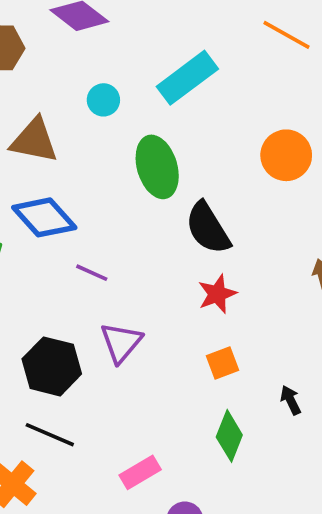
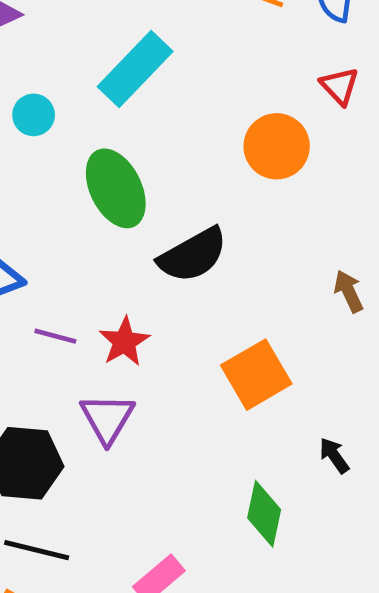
black semicircle: (208, 228) -> (193, 255), turned -78
red star: (217, 294) -> (124, 342), moved
orange square: (223, 363) -> (256, 375), moved, size x1.6

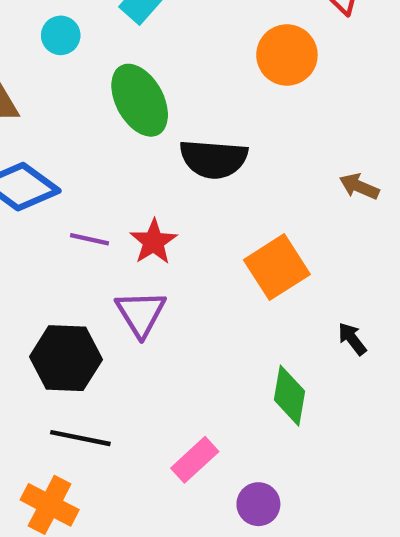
black semicircle: (193, 255) -> (214, 159), turned 36
brown arrow: (349, 291) -> (359, 186), turned -39

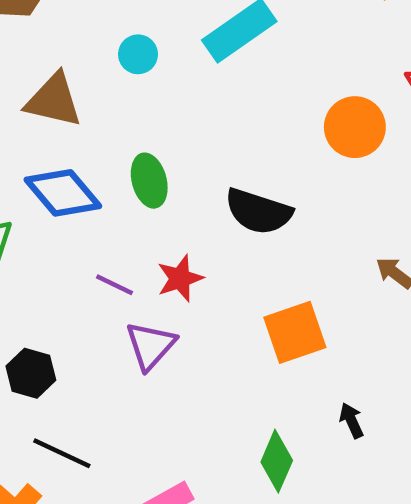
green ellipse: (140, 100) -> (149, 181), moved, size x0.7
purple line: (89, 239) -> (115, 285), moved
black hexagon: (66, 358) -> (31, 373), moved, size x0.7

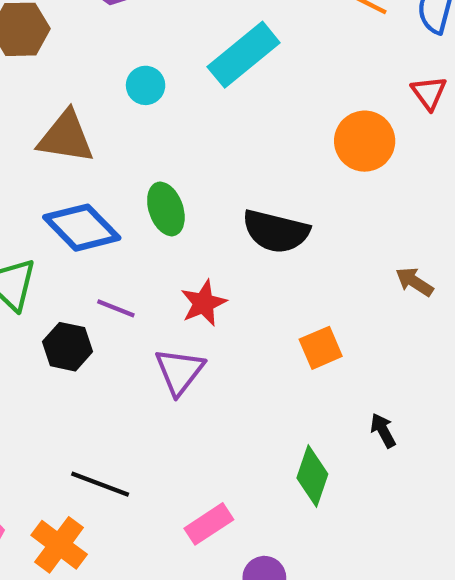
purple line: (115, 285) -> (116, 308), moved
orange square: (295, 332) -> (321, 348), size x0.7
black hexagon: (31, 373) -> (68, 347), moved

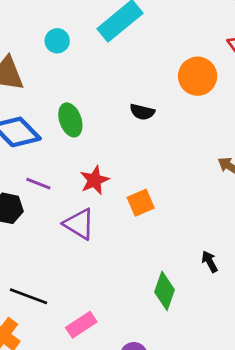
black semicircle: (276, 231) -> (142, 112), moved, size x0.6
orange square: (321, 348) -> (141, 203), moved
purple triangle: (179, 371) -> (79, 224), turned -36
pink rectangle: (209, 524) -> (81, 325), moved

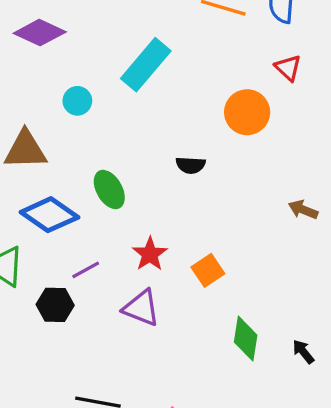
purple line: (38, 184) -> (86, 270), turned -40
black arrow: (210, 262) -> (303, 352), moved
green diamond: (164, 291) -> (246, 339), moved

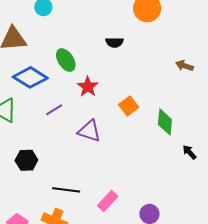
red star: (150, 254) -> (88, 87), moved
black hexagon: (55, 305) -> (26, 160), moved
green diamond: (246, 339) -> (165, 122), moved

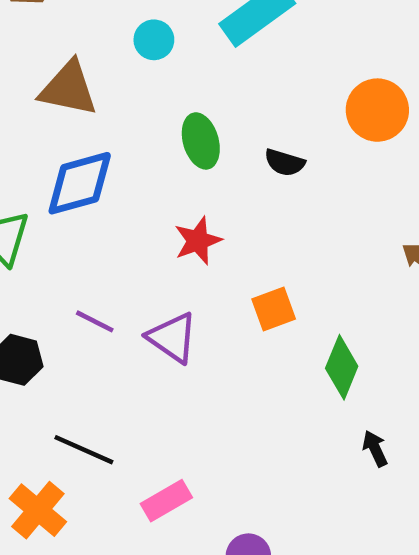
green ellipse: (66, 60) -> (201, 141), moved
blue diamond: (30, 77) -> (80, 183), turned -64
purple line: (54, 110) -> (95, 321), moved, turned 42

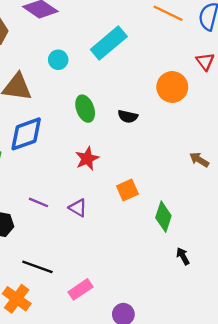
purple triangle: (172, 338) -> (78, 208), size x0.7

